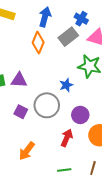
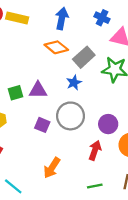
gray rectangle: (68, 37) -> (84, 57), moved
orange diamond: (38, 43) -> (56, 47), turned -70
blue star: (66, 85) -> (74, 83), moved

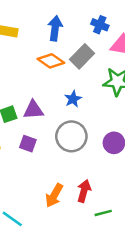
gray rectangle: (84, 57) -> (82, 56), moved
purple square: (42, 125) -> (28, 144), moved
red arrow: (95, 150) -> (84, 191), moved

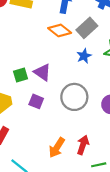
blue star: (73, 99) -> (84, 56), moved
purple triangle: (33, 110) -> (42, 72), turned 36

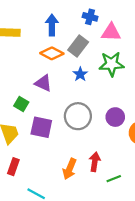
purple triangle: (42, 72) -> (43, 83), moved
green square: (21, 75) -> (21, 104), turned -32
purple square: (36, 101) -> (41, 127), size x1.5

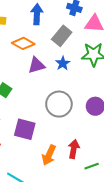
orange diamond: (52, 53) -> (23, 43), moved
purple triangle: (43, 83) -> (36, 65), moved, turned -42
purple square: (41, 127) -> (25, 129), moved

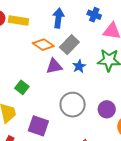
gray rectangle: (62, 36) -> (69, 45), moved

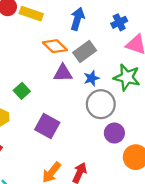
blue cross: (94, 15) -> (119, 22), turned 32
gray circle: (73, 105) -> (101, 104), moved
purple square: (38, 126) -> (47, 126), moved

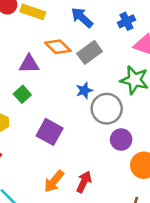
blue arrow: (77, 19) -> (82, 18), turned -65
purple triangle: (63, 73) -> (29, 64), moved
blue star: (91, 78) -> (84, 90), moved

